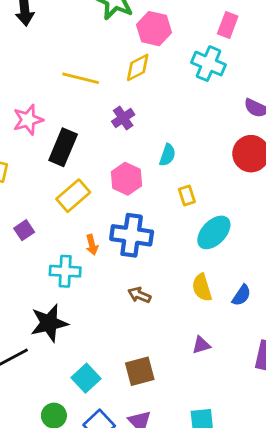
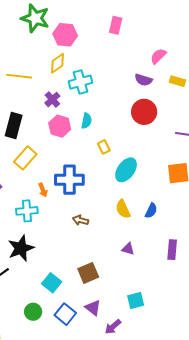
cyan cross: (209, 64) -> (81, 82), moved, turned -30
pink hexagon: (126, 179) -> (60, 126), moved
purple triangle: (201, 345) -> (128, 249), turned 40

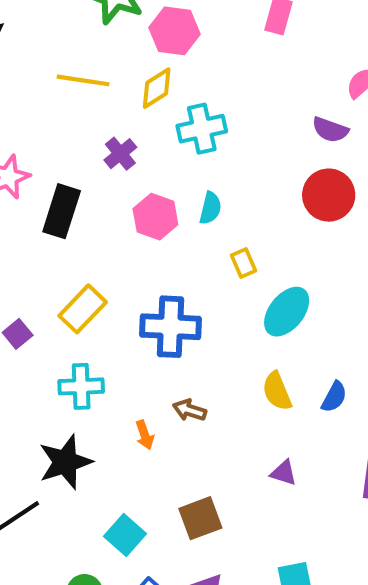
yellow line: (19, 76) -> (83, 80), moved
purple cross: (52, 99) -> (120, 154), moved
yellow rectangle: (25, 158) -> (83, 309), moved
orange arrow: (43, 190) -> (145, 435), moved

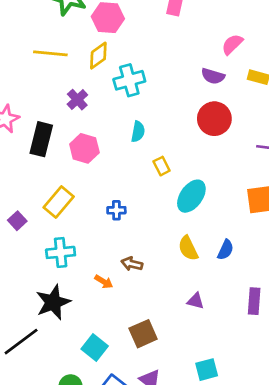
pink hexagon: (155, 217) -> (84, 148), moved
blue cross: (170, 327) -> (116, 210), size x0.5
orange arrow: (145, 435) -> (104, 282), turned -36

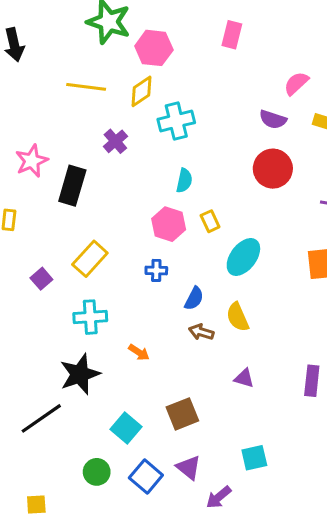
pink hexagon: (84, 148) -> (169, 224), moved
blue semicircle: (226, 250) -> (194, 298), moved
brown arrow: (132, 264) -> (201, 332), moved

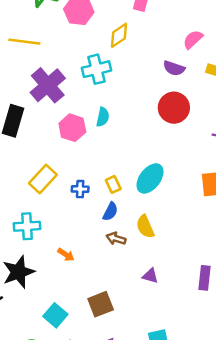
yellow diamond: (141, 91) -> (119, 35), moved
purple cross: (115, 141) -> (48, 85), size x1.8
yellow rectangle: (210, 221) -> (113, 184), moved
pink hexagon: (169, 224) -> (72, 128), moved
yellow rectangle: (90, 259) -> (43, 179), moved

